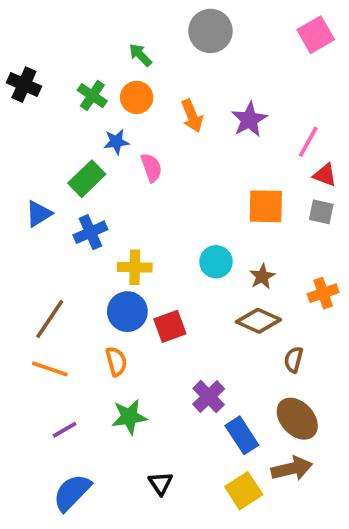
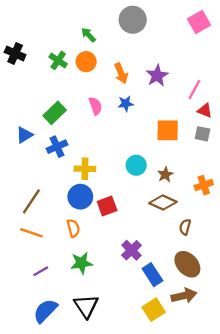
blue star: (116, 142) -> (126, 104), moved
black triangle: (161, 483) -> (86, 306), moved, size x1.6

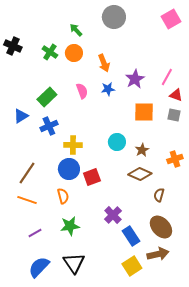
purple star: (157, 76) -> (135, 79), moved

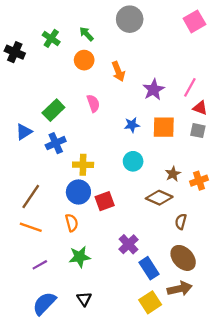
green cross: (50, 52) -> (51, 38), moved
blue star: (108, 89) -> (132, 125), moved
brown star: (142, 150) -> (173, 174), moved
black triangle: (74, 263) -> (84, 299), size x0.6

